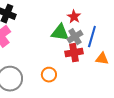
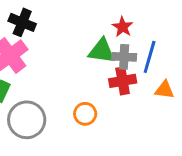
gray cross: (75, 37) -> (124, 57), turned 35

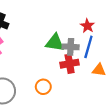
red star: (123, 27) -> (87, 26), moved

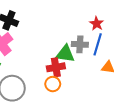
green triangle: (55, 43) -> (65, 54), moved
red cross: (70, 64) -> (56, 67), moved

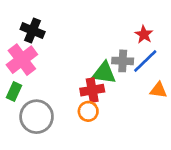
blue line: (98, 44) -> (145, 61), turned 30

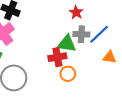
red star: (144, 34) -> (76, 12), moved
orange circle: (88, 111) -> (68, 74), moved

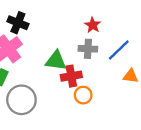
gray cross: (81, 34) -> (88, 49), moved
green triangle: (67, 44) -> (56, 61), moved

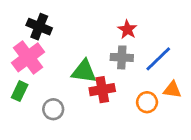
orange circle: (83, 95) -> (147, 102), moved
gray circle: (21, 100) -> (53, 109), moved, size x0.6

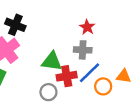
blue line: (158, 59) -> (89, 73), moved
gray circle: (53, 109) -> (48, 92), moved

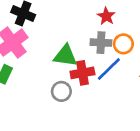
orange circle: (103, 86) -> (123, 44), moved

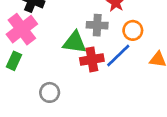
gray cross: (101, 43) -> (97, 25), moved
gray circle: (61, 91) -> (50, 92), moved

